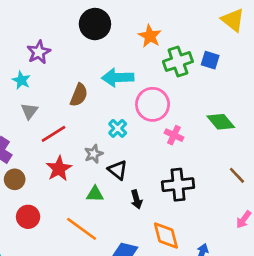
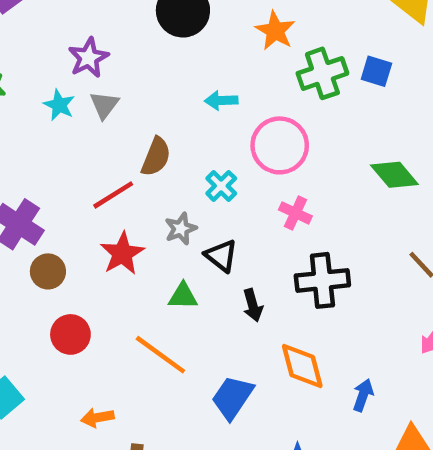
cyan arrow: (118, 78) -> (221, 100), size x0.6
brown semicircle: (79, 95) -> (156, 157), moved
gray triangle: (29, 111) -> (104, 105), moved
pink cross: (174, 135) -> (295, 213), moved

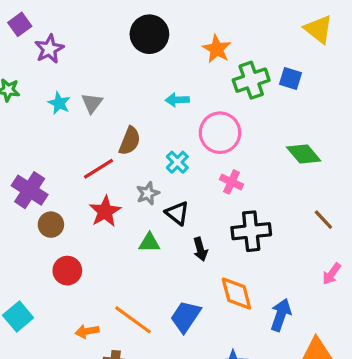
purple star: (88, 58) -> (49, 49), moved
orange line: (160, 355) -> (133, 320), moved
blue arrow: (363, 395) -> (281, 315), size x1.4

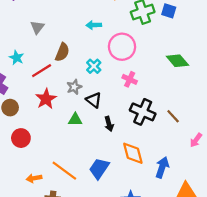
cyan star: (59, 103) -> (17, 58), moved
brown line: (323, 220) -> (173, 116), moved
black cross: (251, 231) -> (143, 112), turned 30

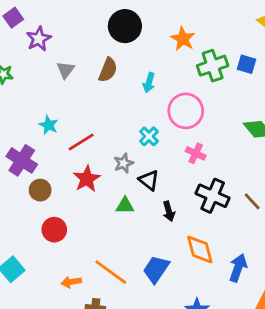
cyan arrow: (94, 25) -> (149, 83), turned -72
gray triangle: (37, 27) -> (66, 70), moved
brown semicircle: (62, 52) -> (108, 70), moved

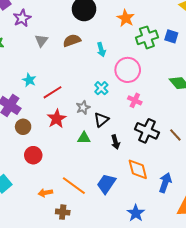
brown semicircle: (108, 70) -> (72, 40), turned -132
cyan arrow: (149, 83) -> (101, 50), turned -32
black triangle: (149, 180) -> (101, 120), turned 42

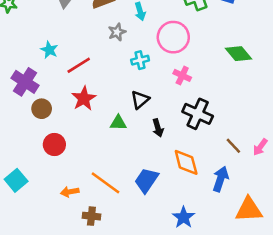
cyan cross: (101, 88) -> (140, 60), turned 32
gray star: (83, 107) -> (117, 32), moved
brown line: (175, 135) -> (233, 146), moved

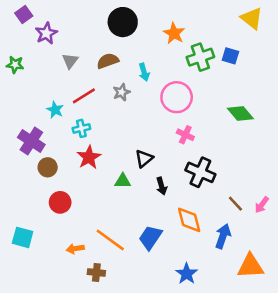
cyan cross: (140, 60) -> (81, 128), moved
red line: (79, 65) -> (84, 96), moved
cyan square: (16, 180) -> (23, 237), turned -35

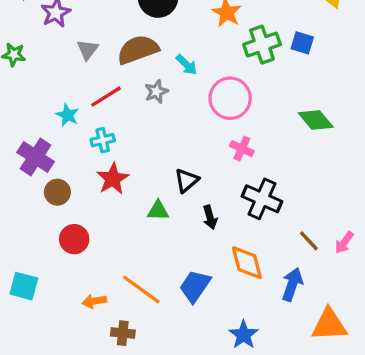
brown semicircle: (108, 61) -> (138, 50), size x1.4
cyan arrow: (144, 72) -> (187, 65), turned -30

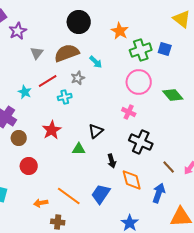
pink circle: (230, 98) -> (139, 82), moved
cyan cross: (103, 140) -> (65, 97), moved
black arrow: (210, 217) -> (112, 161), moved

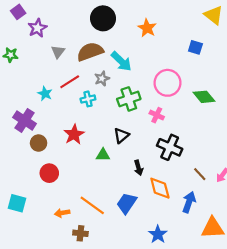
green cross: (141, 50) -> (129, 99), moved
cyan arrow: (96, 62) -> (121, 61), size x1.5

